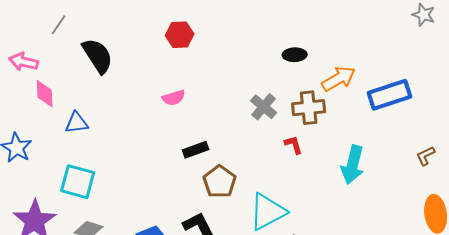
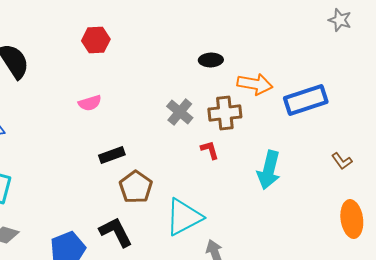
orange arrow: (339, 79) -> (255, 84), turned 40
brown L-shape: (426, 156) -> (342, 161), turned -100

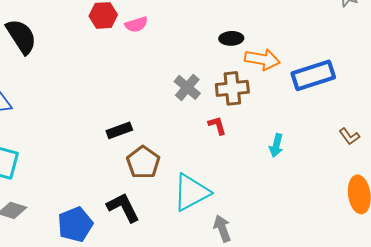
black ellipse: (211, 60) -> (231, 38), moved
pink semicircle: (90, 103) -> (136, 24), moved
cyan arrow: (269, 170) -> (276, 145), size x0.6

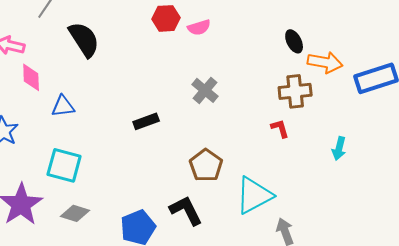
black ellipse: (231, 38) -> (294, 41), turned 65
gray cross: (187, 87) -> (205, 90), moved
black rectangle: (119, 130) -> (146, 121), moved

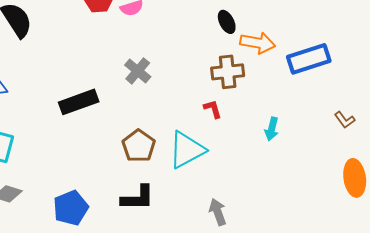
black rectangle: (146, 121) -> (79, 102), size x1.5
cyan triangle: (254, 195) -> (187, 150), moved
black L-shape: (186, 210) -> (138, 198), moved, turned 117

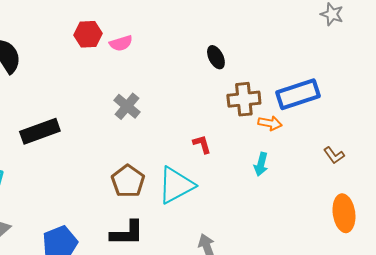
orange arrow: (258, 43) -> (270, 123), moved, size x0.7
brown cross: (228, 72) -> (244, 99), moved
black rectangle: (79, 102) -> (40, 131), moved

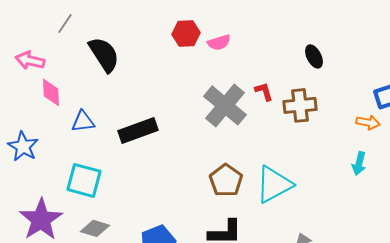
brown cross: (244, 99) -> (300, 105), moved
gray cross: (127, 106) -> (225, 105), size x1.6
red L-shape: (202, 144) -> (264, 91), moved

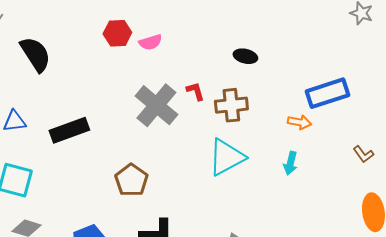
black ellipse: (314, 56) -> (245, 56), turned -50
brown pentagon: (226, 180) -> (131, 180), moved
cyan triangle: (274, 184) -> (226, 157), moved

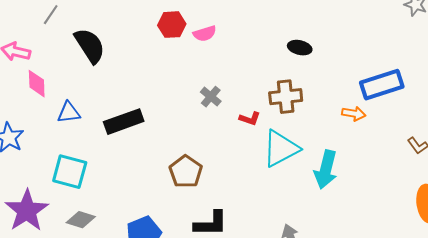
red L-shape: (195, 91) -> (250, 119), moved, turned 125
gray cross: (156, 105) -> (211, 97), size x0.5
cyan arrow: (290, 163) -> (326, 170), moved, size x1.6

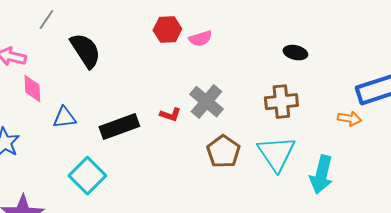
gray cross: (211, 97) -> (206, 102), size x1.6
red L-shape: (250, 119) -> (170, 115), moved
cyan triangle: (281, 149) -> (276, 154), turned -36
cyan square: (70, 172) -> (87, 176), moved, turned 30
brown pentagon: (186, 172) -> (223, 152), moved

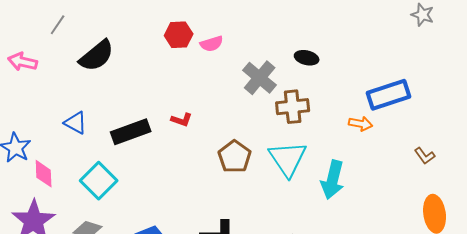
black semicircle: (85, 51) -> (97, 56), turned 84
pink diamond: (32, 89) -> (44, 174), moved
gray cross: (206, 102) -> (260, 78), moved
blue triangle: (64, 118) -> (76, 123), turned 35

